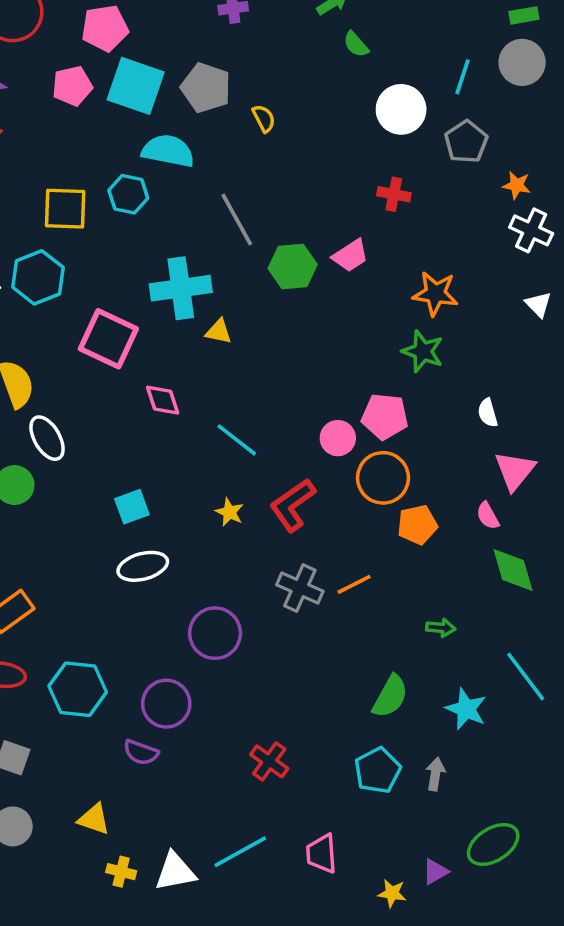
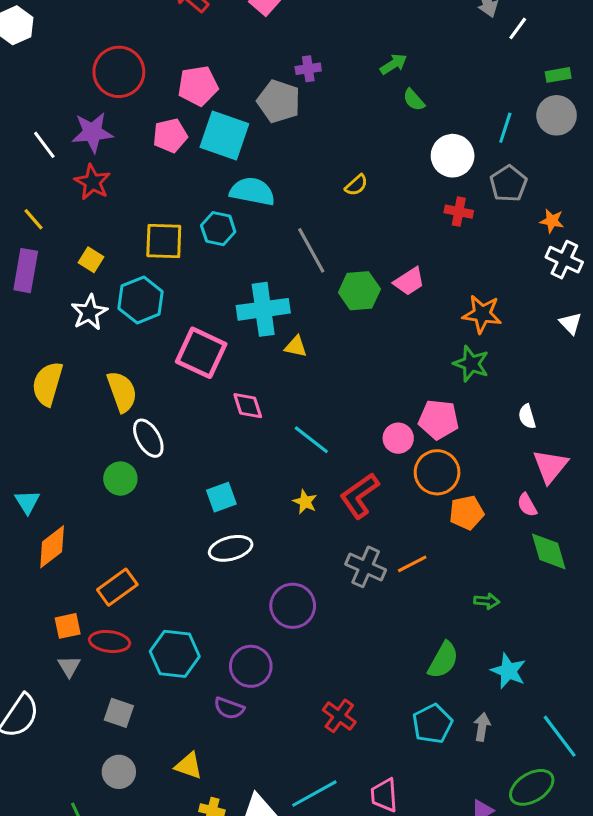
gray pentagon: (206, 88) -> (279, 101), moved
yellow semicircle: (264, 118) -> (356, 185), moved, turned 75
red cross: (394, 194) -> (459, 212), moved
cyan line: (526, 677) -> (560, 736), moved

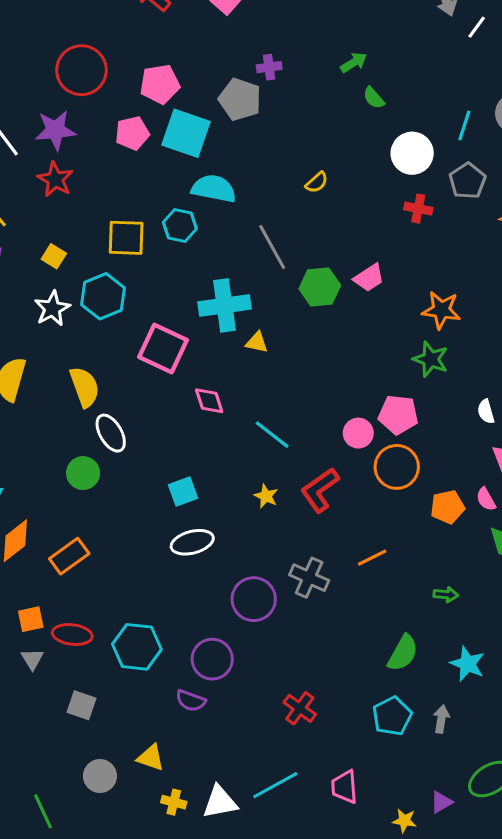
orange pentagon: (467, 513) -> (447, 507), moved
gray cross: (366, 567) -> (309, 578), moved
orange rectangle: (117, 587) -> (69, 556), moved
gray circle: (119, 772) -> (100, 776), moved

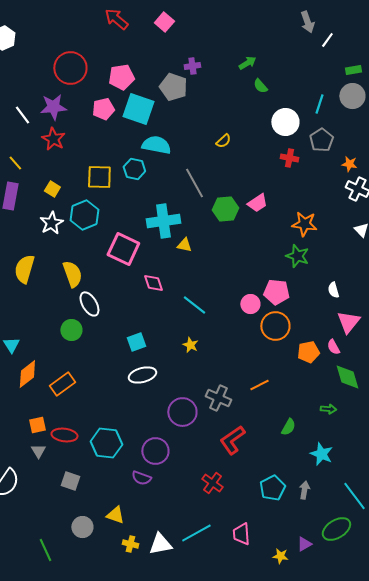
red L-shape: (320, 490) -> (232, 440), moved
green arrow: (446, 595) -> (328, 409), moved
green semicircle: (403, 653) -> (288, 427), moved, size x0.7

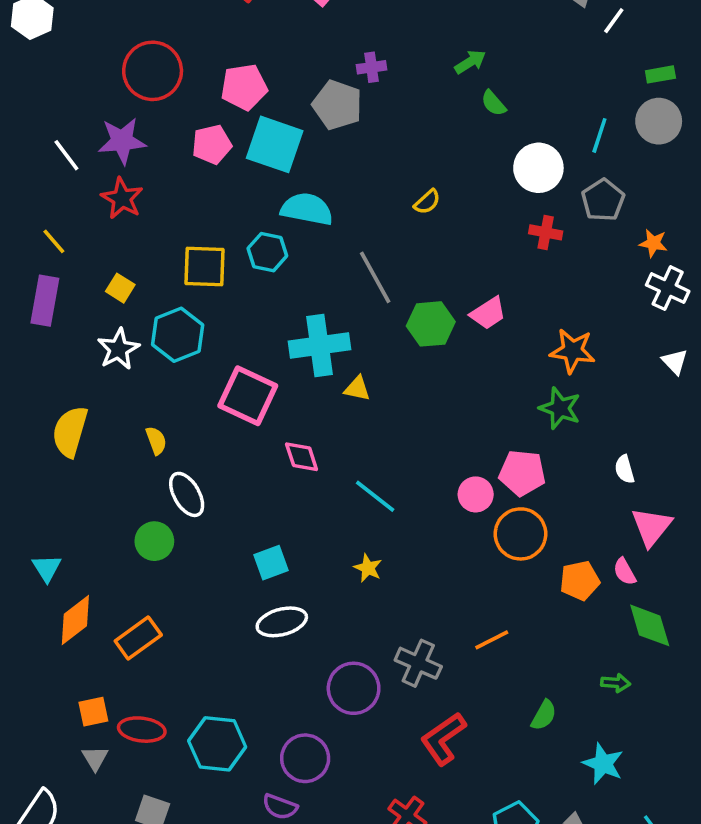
yellow semicircle: (72, 274) -> (156, 441), size x0.6

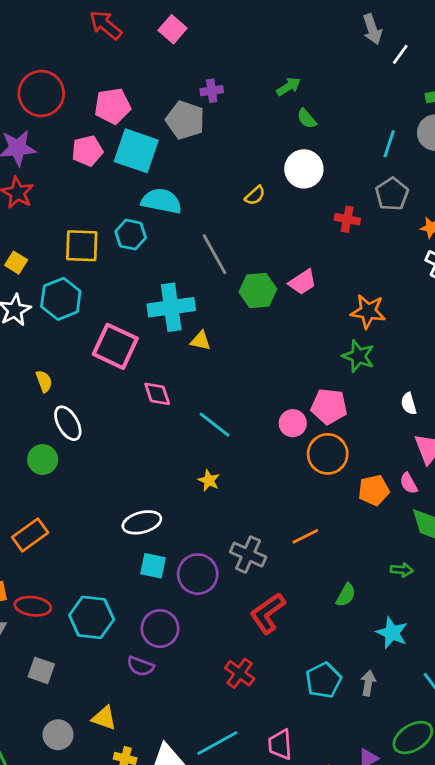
white circle: (538, 168) -> (304, 169), moved
cyan square: (271, 563) -> (153, 566), moved, turned 32

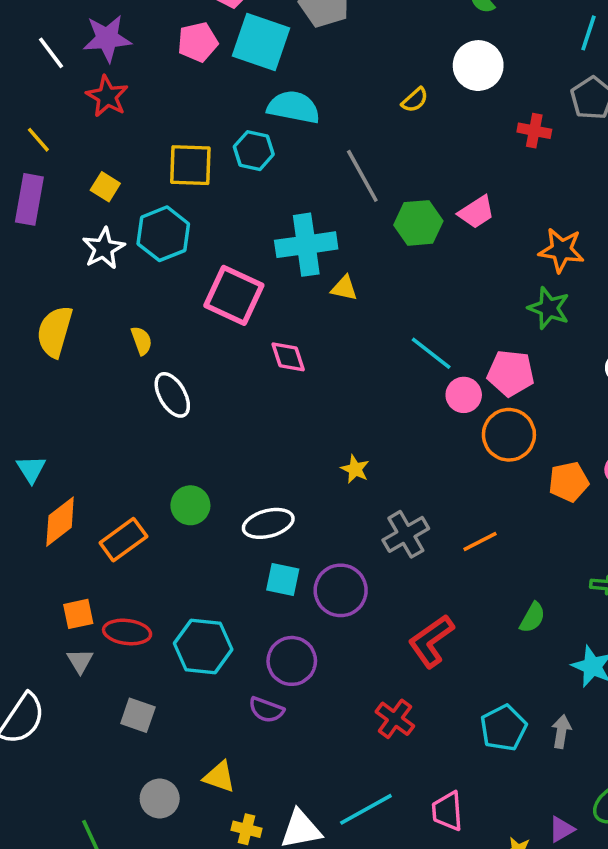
cyan line: (214, 425) -> (431, 353), moved
green circle: (43, 460) -> (190, 505), moved
gray cross: (248, 555) -> (406, 534), moved, turned 36

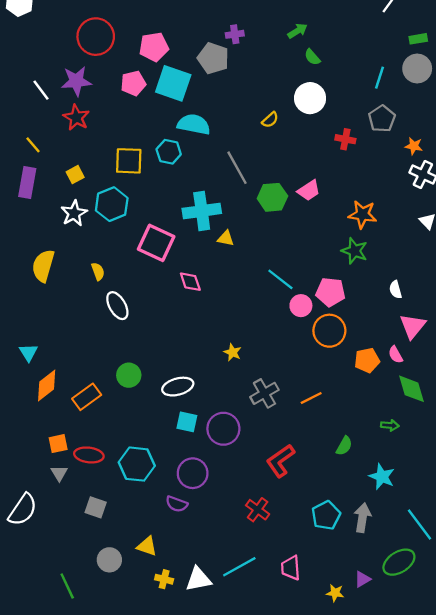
yellow square: (105, 187) -> (75, 175), turned 30
gray arrow: (561, 732) -> (362, 518), size x1.4

